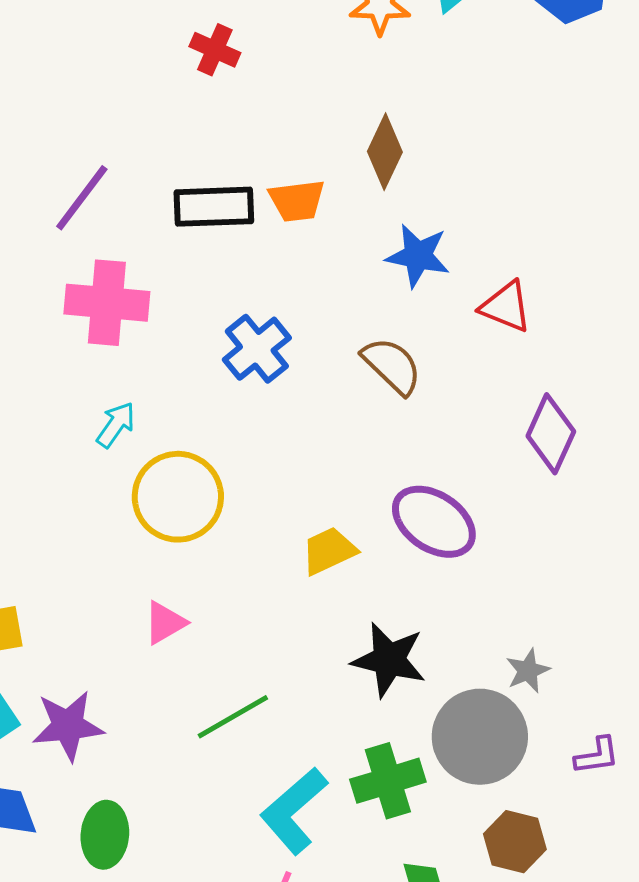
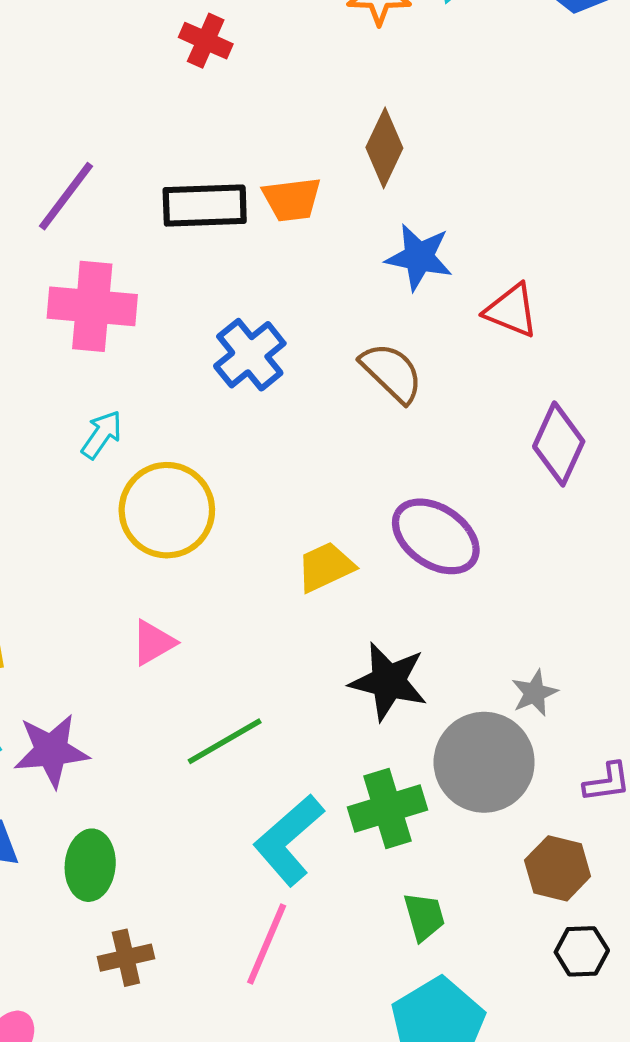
brown hexagon: (515, 842) -> (558, 868), moved

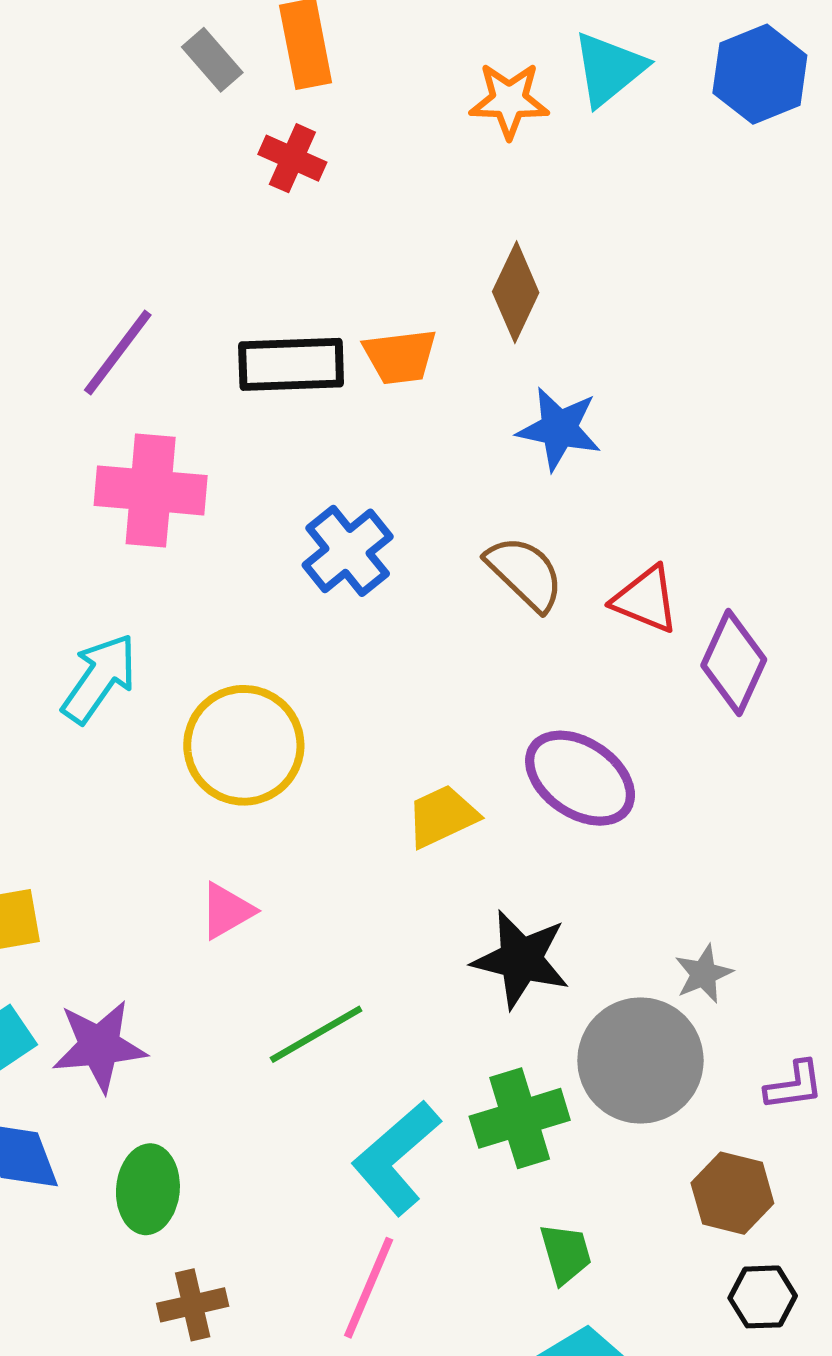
red triangle: (511, 311) -> (646, 599), moved
cyan arrow: (102, 435) -> (99, 678), moved, size x1.5

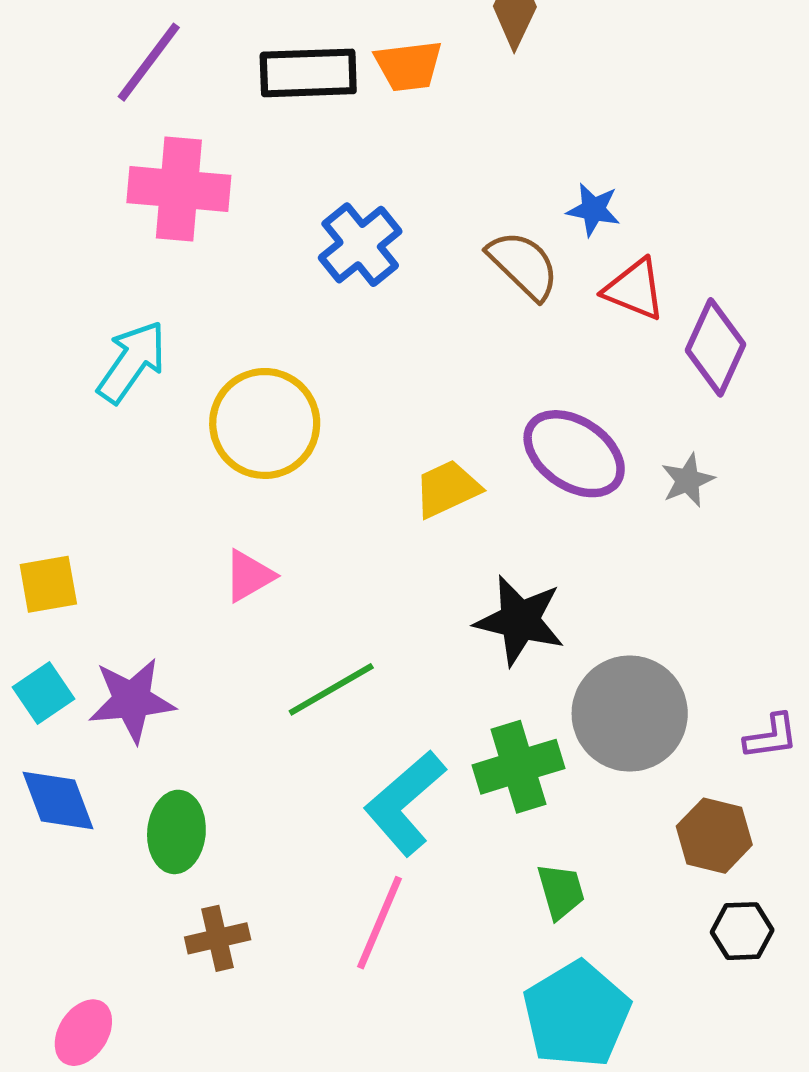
blue star: (559, 429) -> (593, 210), moved, size x0.7
gray star: (704, 974) -> (688, 480), moved

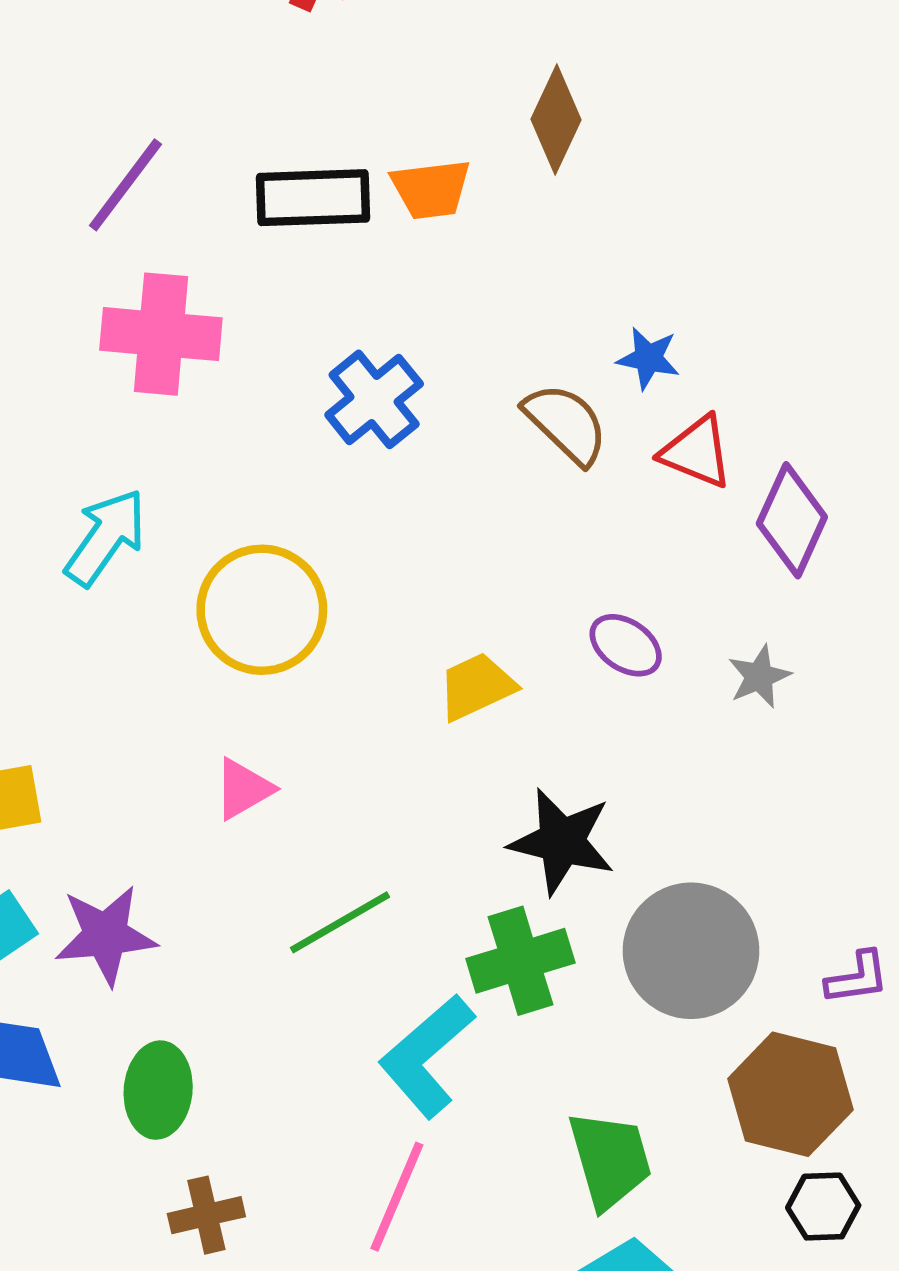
purple ellipse: (574, 454) -> (626, 645), size x0.6
green cross: (518, 767) -> (520, 961), moved
brown hexagon: (714, 836) -> (790, 1094), size x1.4
green trapezoid: (561, 891) -> (610, 1160), size x1.5

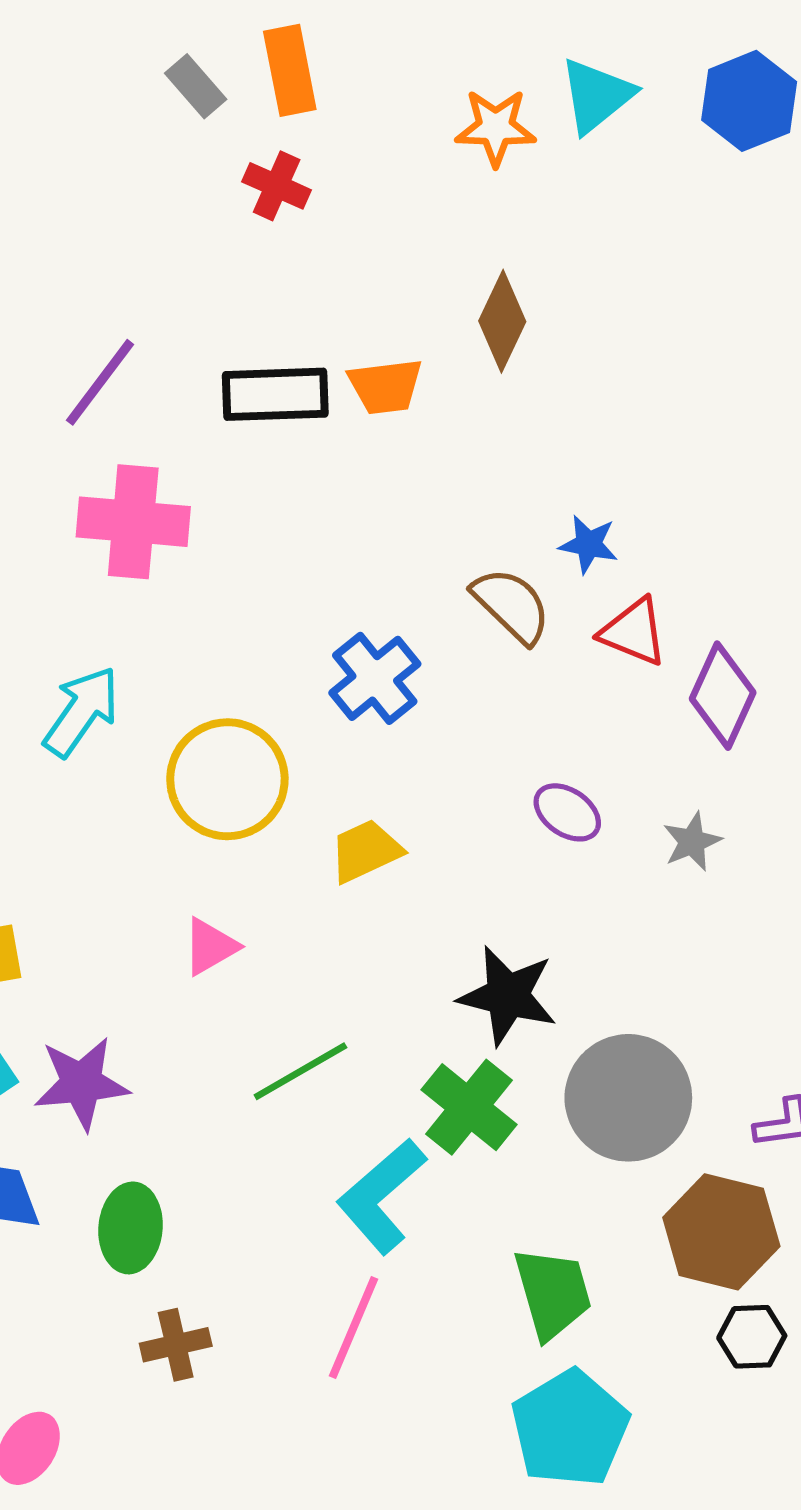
blue cross: (374, 399) -> (375, 678), moved
yellow trapezoid: (476, 686) -> (366, 851), moved
green cross: (520, 961) -> (469, 1107), turned -34

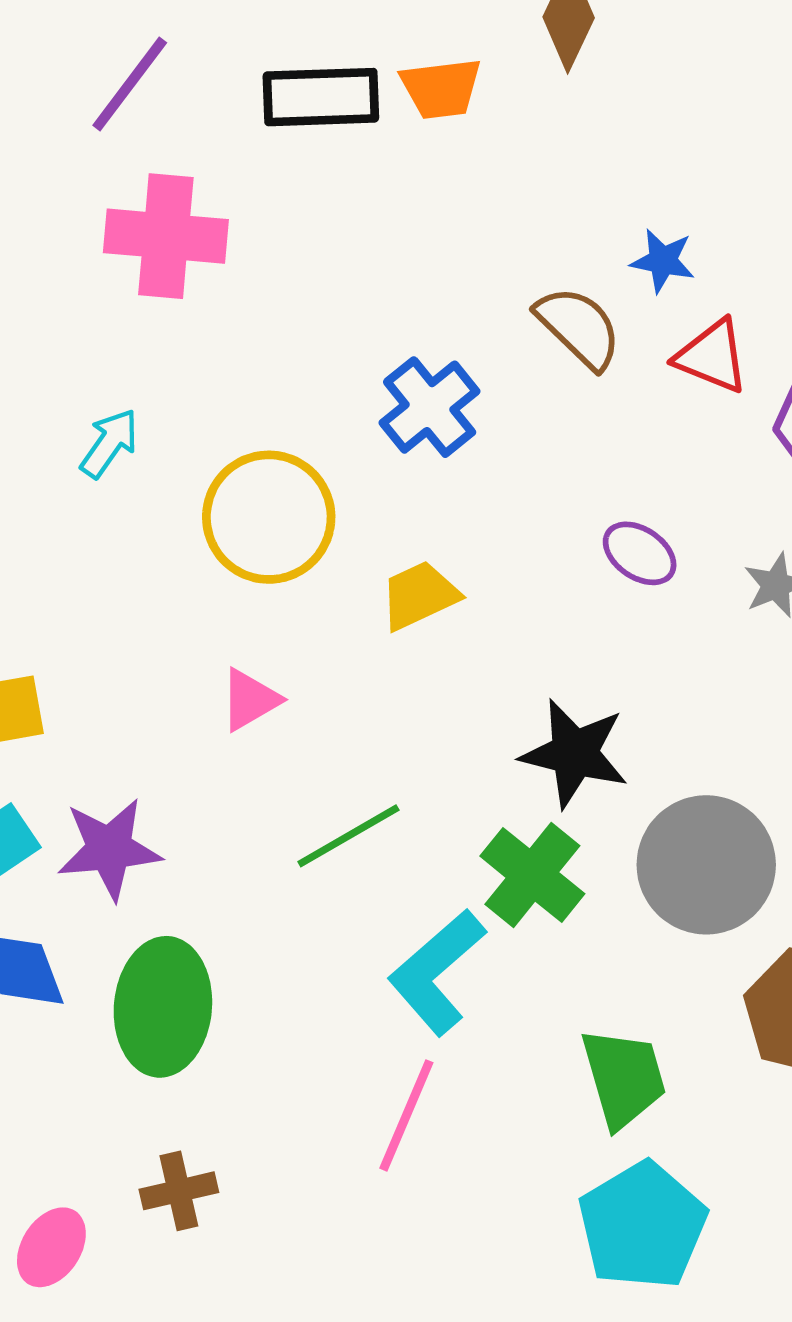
cyan arrow: (81, 712) -> (109, 443), size x0.7
green ellipse: (131, 1228) -> (163, 1007), size x1.4
brown cross: (176, 1345) -> (179, 1191), moved

